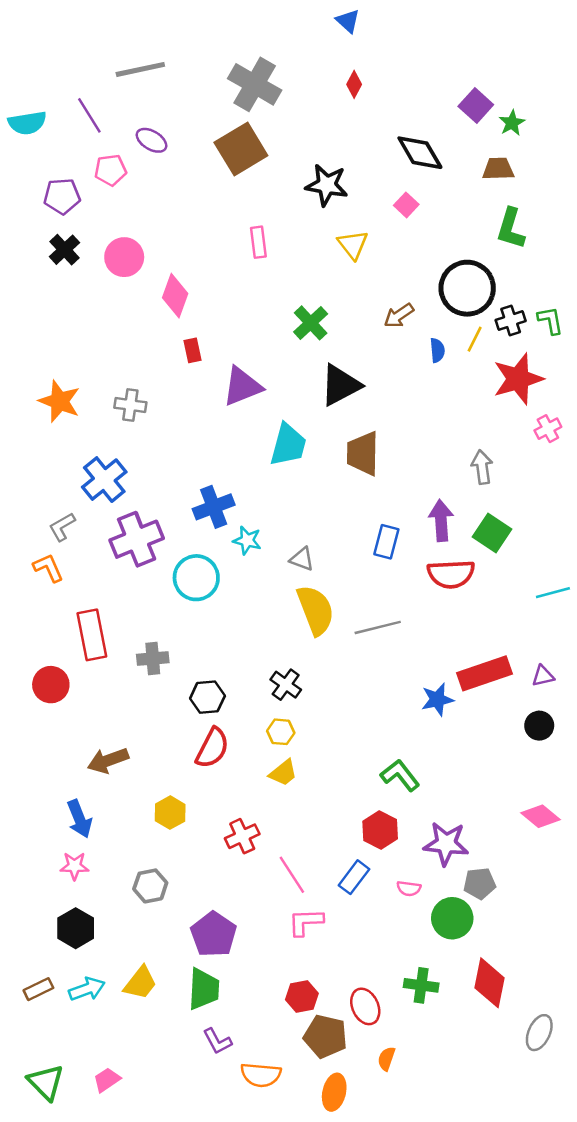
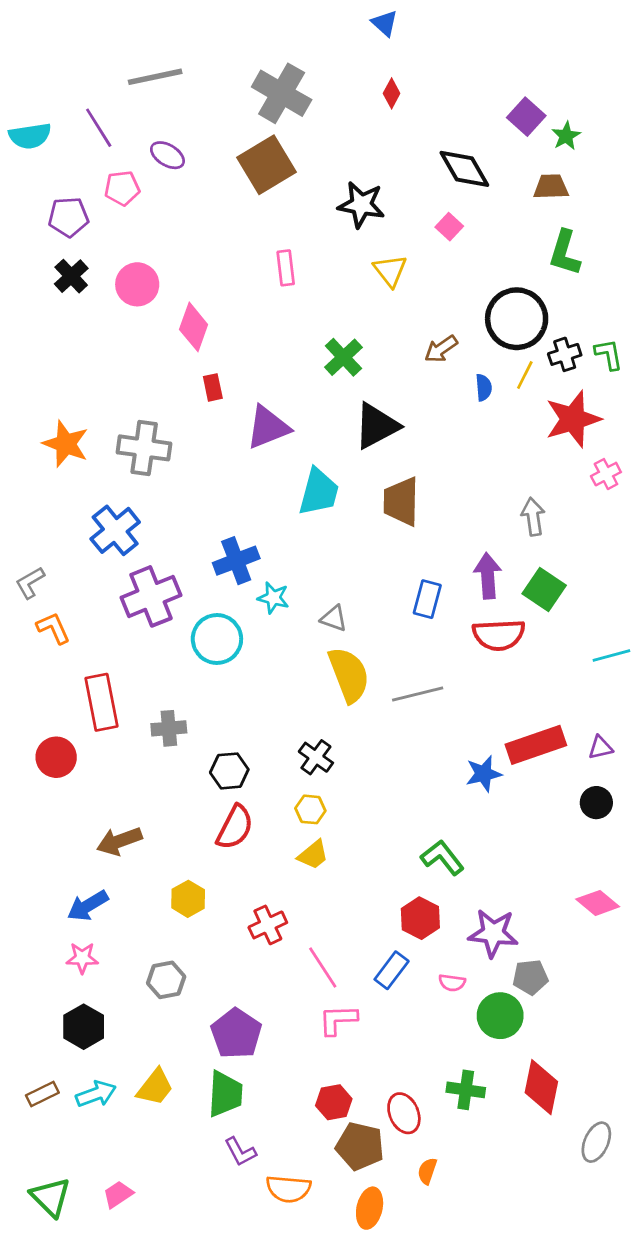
gray cross: (130, 405) -> (144, 448), size x1.5
gray L-shape: (62, 527) -> (30, 583), moved
blue arrow: (79, 819) -> (88, 906), turned 81

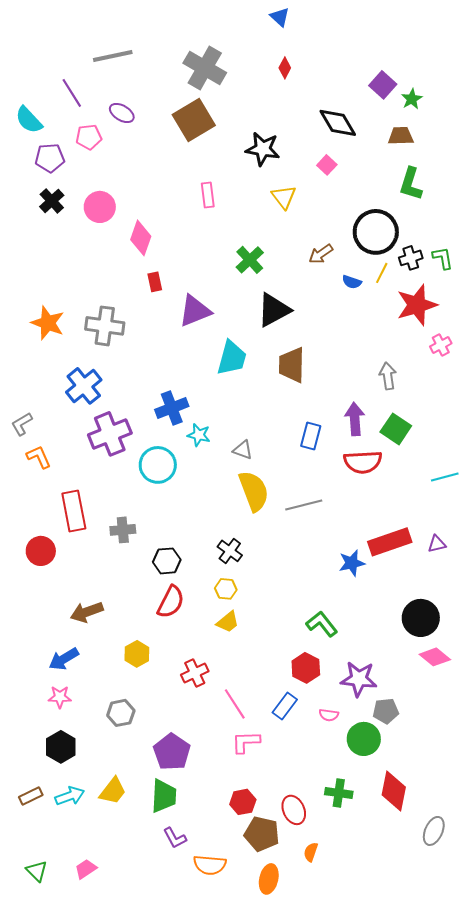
cyan semicircle: (30, 136) -> (29, 120), moved, turned 56
blue semicircle: (484, 387) -> (352, 282), turned 114
black circle: (596, 803) -> (421, 618), moved, size x1.6
green triangle: (51, 1197) -> (37, 871), size x0.7

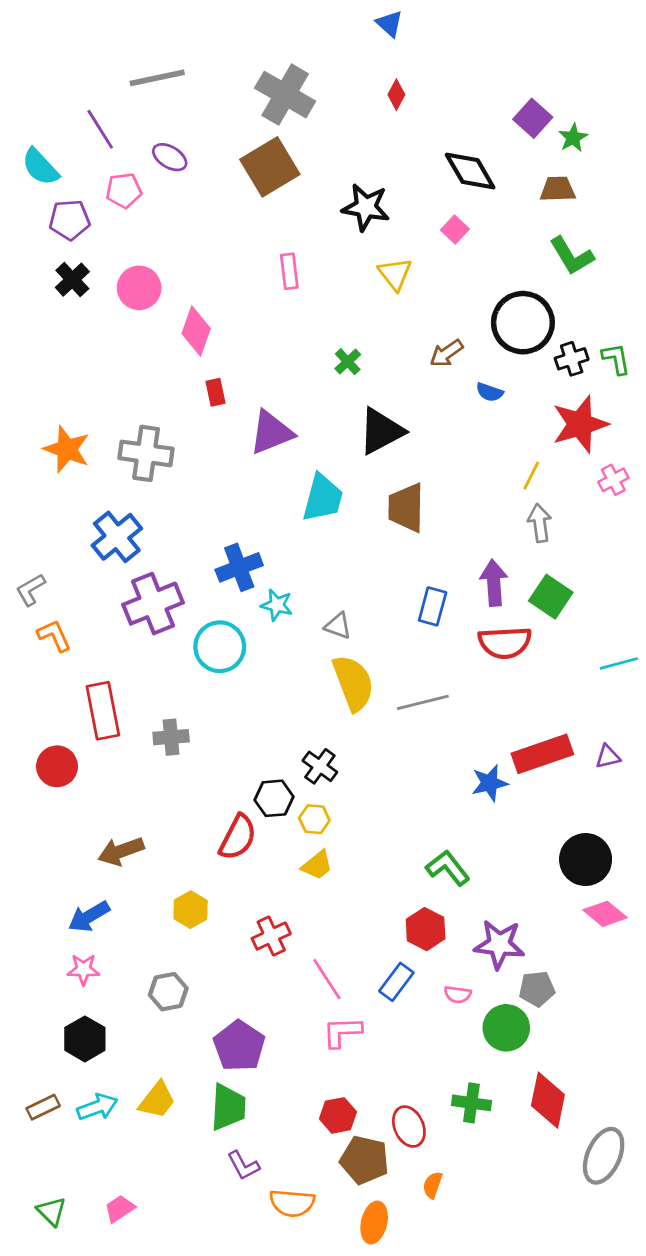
green L-shape: (411, 184) -> (572, 256), turned -48
green cross: (250, 260) -> (348, 362), size x0.7
yellow line: (382, 273) -> (531, 476), moved
black hexagon: (167, 561) -> (274, 798), moved
gray ellipse: (434, 831) -> (604, 1156), size x1.4

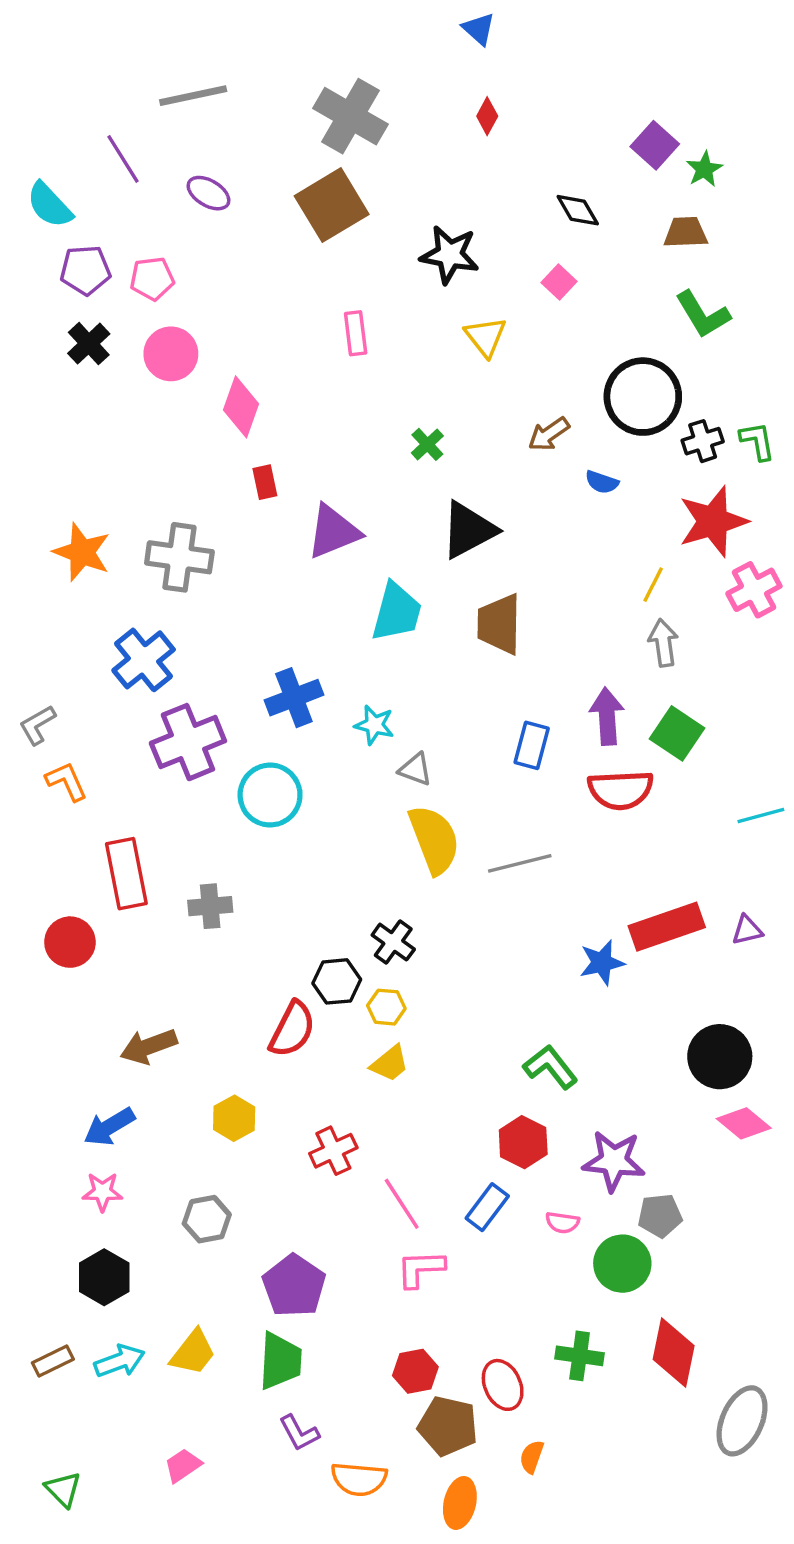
black diamond: (470, 171) -> (578, 210), size x0.7
pink pentagon: (124, 191) -> (152, 279), moved
pink cross: (613, 480) -> (754, 590), size x1.4
cyan star: (277, 605) -> (374, 725), moved
pink trapezoid: (120, 1209) -> (183, 1465), moved

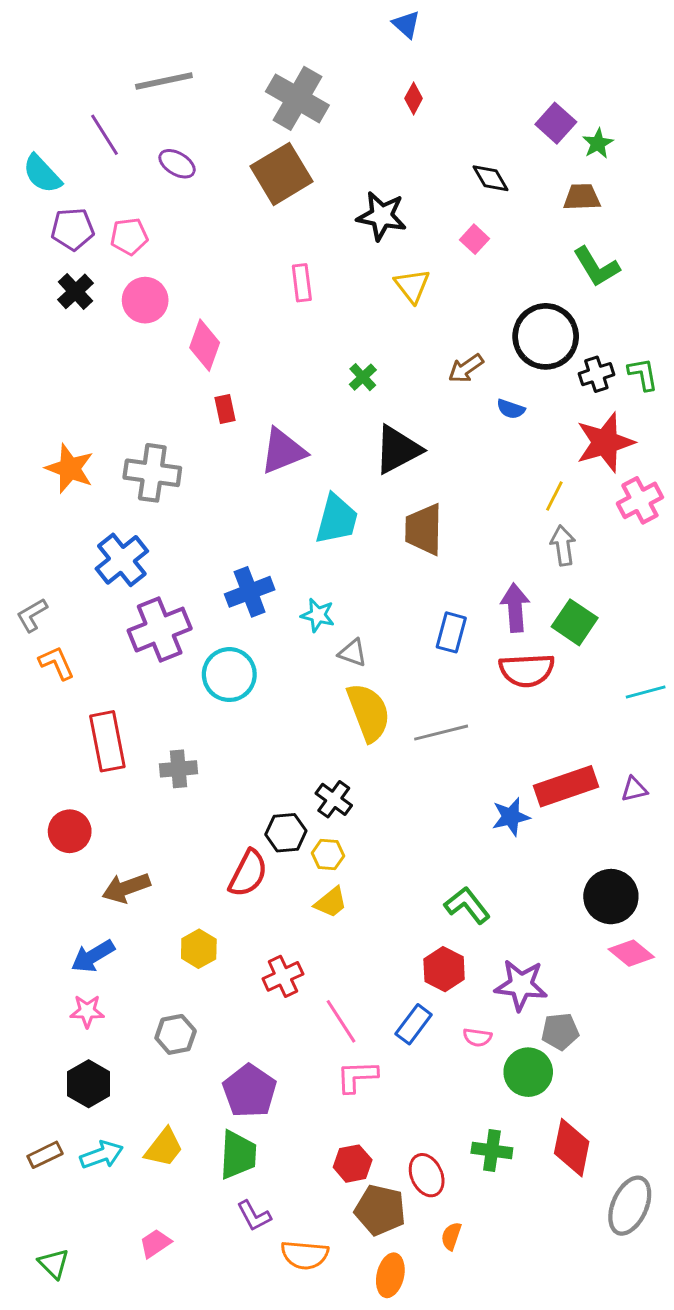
red circle: (70, 942) -> (70, 831), moved

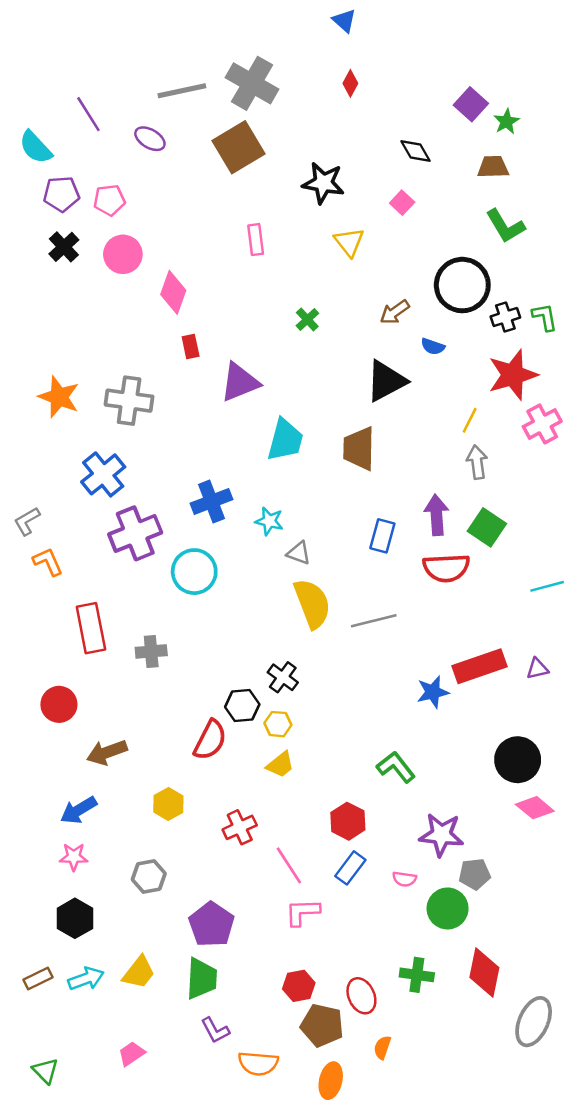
gray line: (164, 81) -> (182, 91), moved
black triangle: (398, 450) -> (386, 381), moved
red hexagon: (444, 969) -> (348, 821), moved

